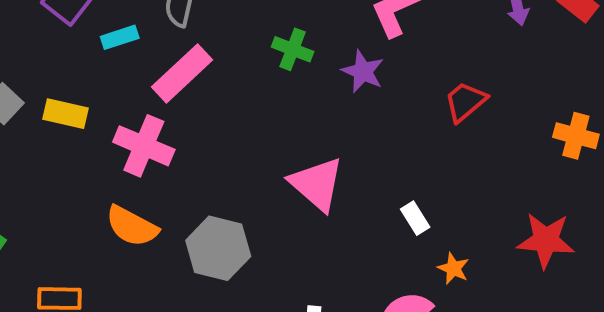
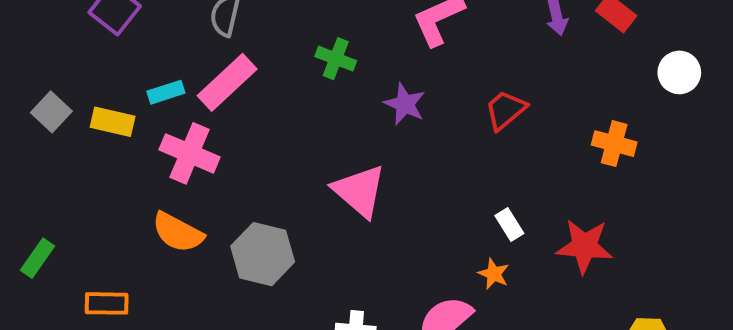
cyan rectangle: (120, 37) -> (166, 92), moved
purple star: (363, 71) -> (405, 104), moved
white rectangle: (415, 218) -> (509, 224), moved

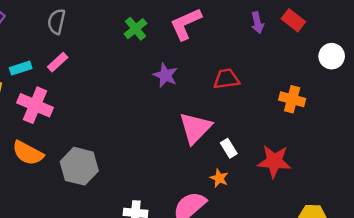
green cross: (336, 59) -> (135, 29), moved, turned 30
pink rectangle: (227, 82) -> (58, 62), size x0.6
red trapezoid: (506, 110) -> (226, 79), turned 32
pink triangle: (359, 191) -> (195, 128), moved, turned 33

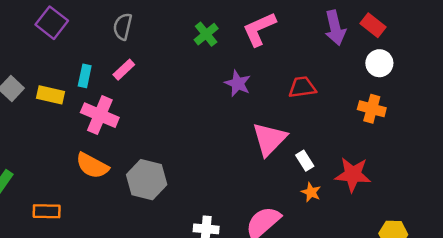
purple arrow: (257, 23) -> (335, 28), size x1.5
white circle: (332, 56) -> (379, 63), moved
cyan rectangle: (21, 68) -> (85, 76), turned -60
orange star: (219, 178) -> (311, 192), moved

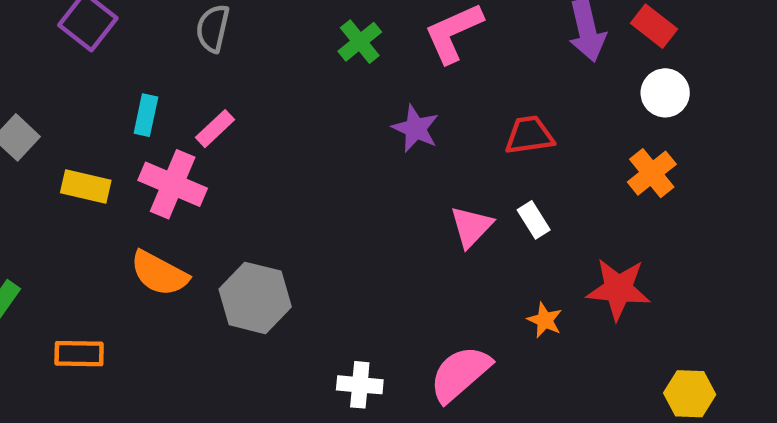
pink rectangle: (124, 70) -> (215, 129), moved
yellow rectangle: (50, 95) -> (86, 186), moved
orange cross: (372, 109) -> (652, 173), turned 36
pink triangle: (269, 139) -> (471, 227), size x0.7
white rectangle: (305, 161) -> (534, 220), moved

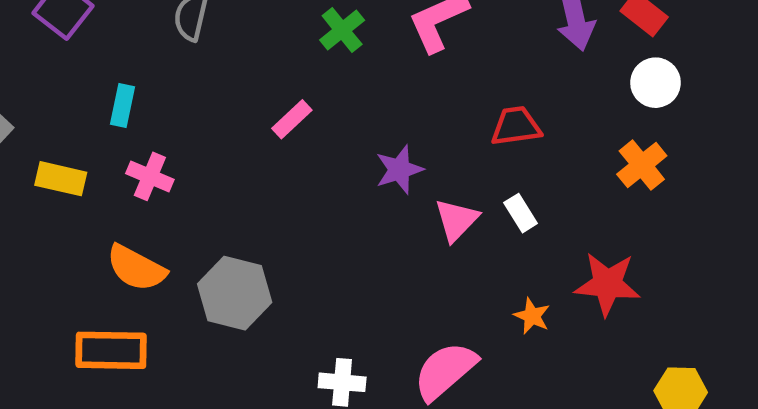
pink rectangle: (215, 129) -> (292, 119), moved
purple star: (416, 129) -> (399, 170), moved, turned 30
pink cross: (173, 184) -> (150, 176), size x0.7
orange rectangle: (79, 354) -> (111, 350), moved, size x1.4

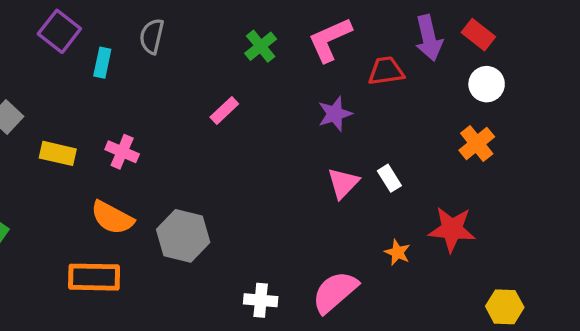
cyan rectangle: (122, 106) -> (102, 63), moved
red trapezoid: (516, 126) -> (386, 71), moved
purple star: (399, 170) -> (335, 114), moved

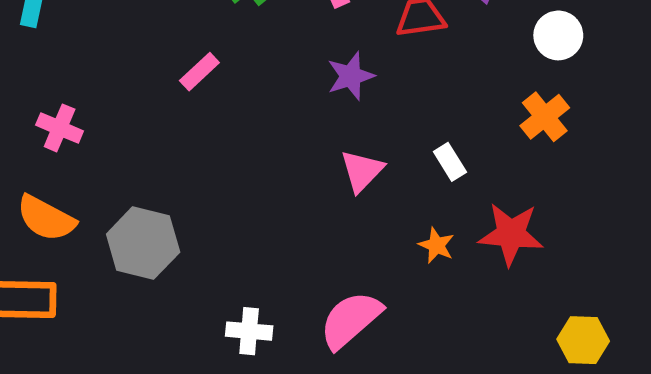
white rectangle: (389, 178) -> (450, 162), moved
orange star: (398, 252) -> (436, 245), moved

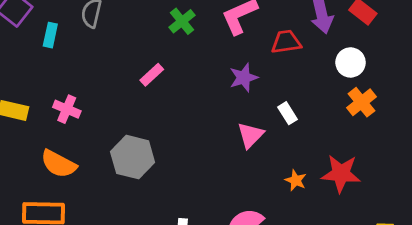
white circle: (558, 35) -> (351, 62), moved
white rectangle: (450, 162) -> (287, 113), moved
gray hexagon: (143, 243) -> (133, 157), moved

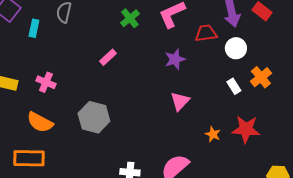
white circle: (351, 62) -> (236, 48), moved
white rectangle: (287, 113) -> (234, 86), moved

